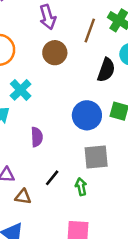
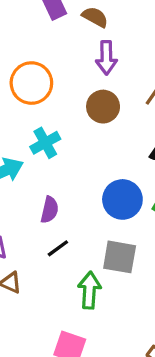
black line: (52, 178) -> (58, 248), moved
green arrow: (81, 187) -> (89, 290), size x1.5

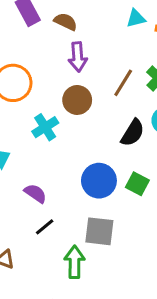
cyan cross: (45, 143) -> (45, 127), moved
purple semicircle: (50, 210) -> (35, 193), turned -65

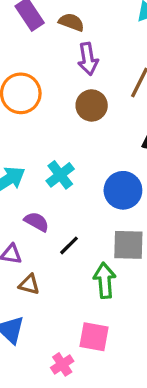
cyan cross: (45, 127) -> (60, 175), moved
purple semicircle: (35, 193) -> (37, 222), moved

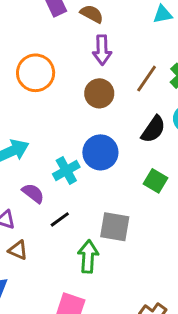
cyan cross: (60, 175) -> (66, 171), moved
blue circle: (123, 190) -> (100, 152), moved

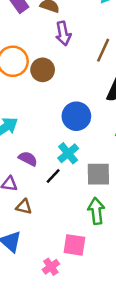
brown circle: (99, 93) -> (43, 70), moved
cyan cross: (66, 171) -> (68, 153), moved
green arrow: (88, 256) -> (96, 211), moved

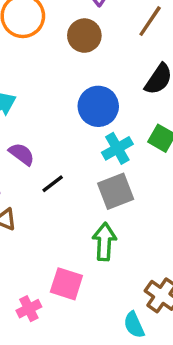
brown circle: (43, 70) -> (84, 36), moved
cyan cross: (68, 153) -> (117, 148), moved
gray square: (98, 174) -> (116, 191), turned -30

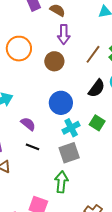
purple semicircle: (22, 154) -> (28, 124), moved
black line: (53, 184) -> (33, 147), turned 56

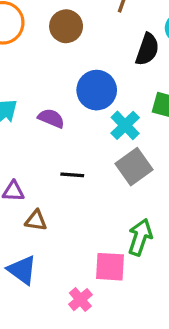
purple semicircle: (28, 124) -> (51, 118), moved
green arrow: (61, 182) -> (140, 237), moved, turned 30

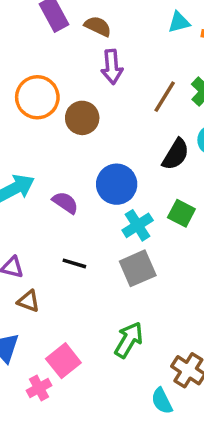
brown circle: (66, 26) -> (82, 118), moved
pink square: (110, 267) -> (63, 361), moved, turned 36
pink cross: (80, 300) -> (39, 388), moved

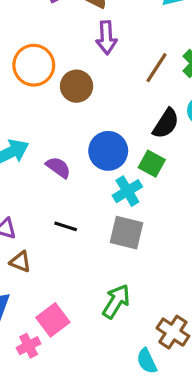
green square: (181, 213) -> (152, 164), moved
gray square: (138, 268) -> (127, 233), turned 36

